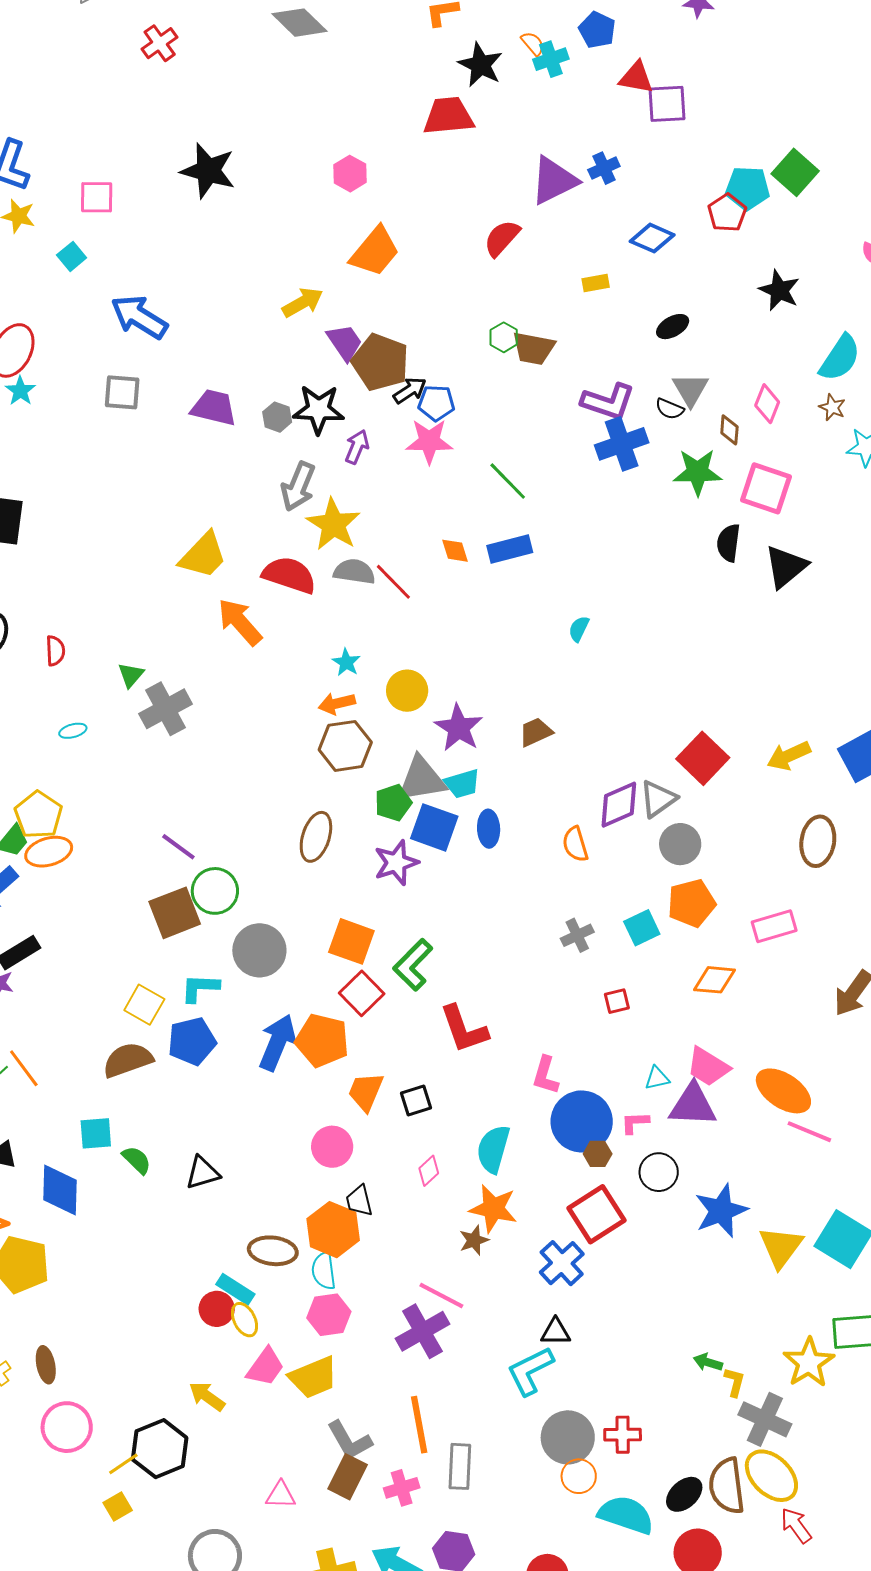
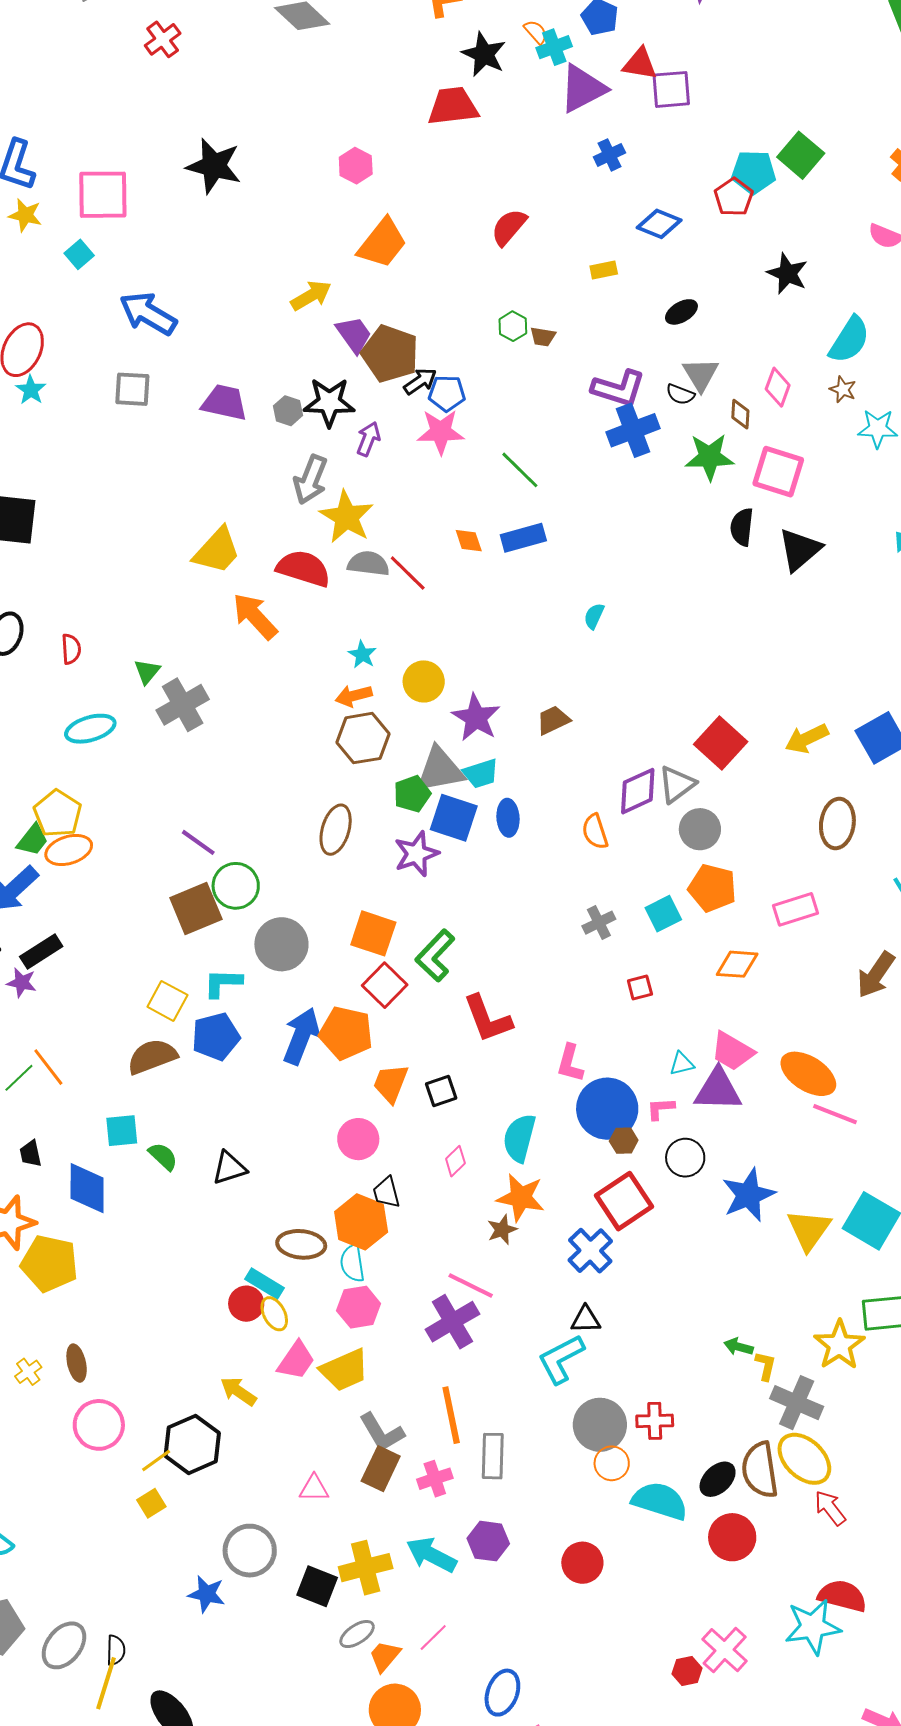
purple triangle: (554, 181) -> (583, 89), moved
pink square: (97, 197) -> (103, 195), size x1.5
brown trapezoid: (533, 348) -> (543, 337), size x0.6
cyan ellipse: (73, 731) -> (90, 729), size x1.8
orange pentagon: (691, 903) -> (712, 888), turned 30

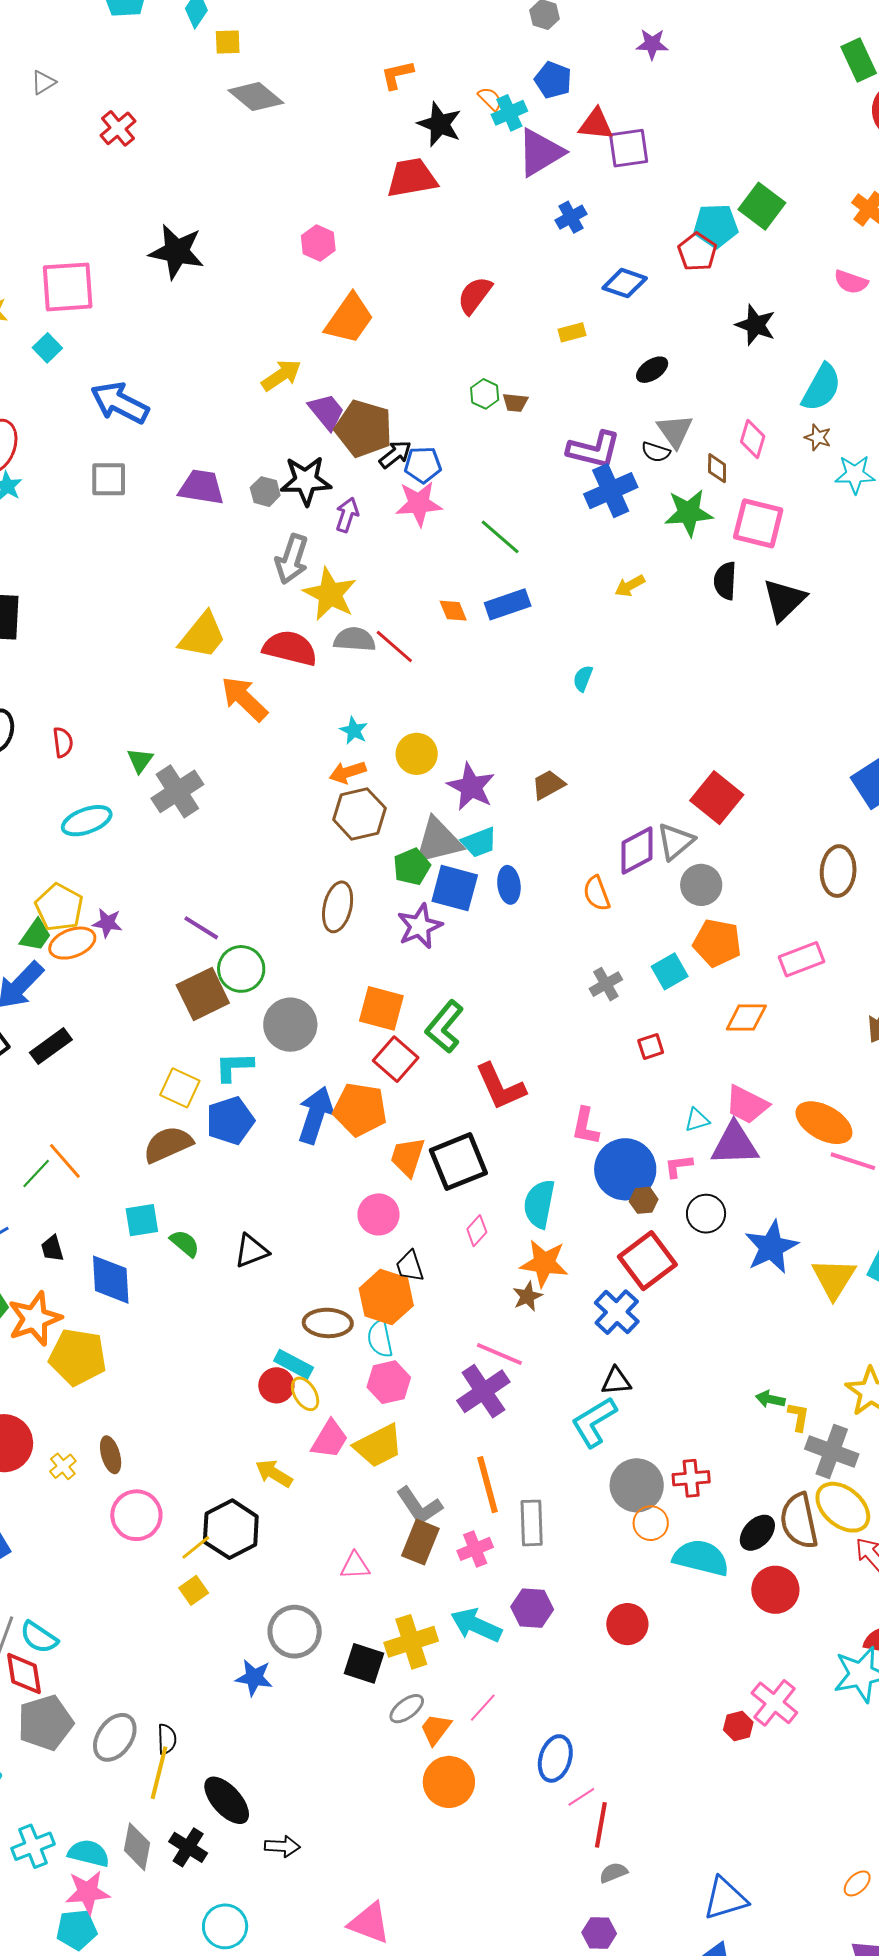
yellow arrow: (807, 739) -> (630, 586), moved, size x0.7
purple star: (22, 983) -> (107, 923), moved
black square: (441, 1091) -> (458, 1162), size x1.8

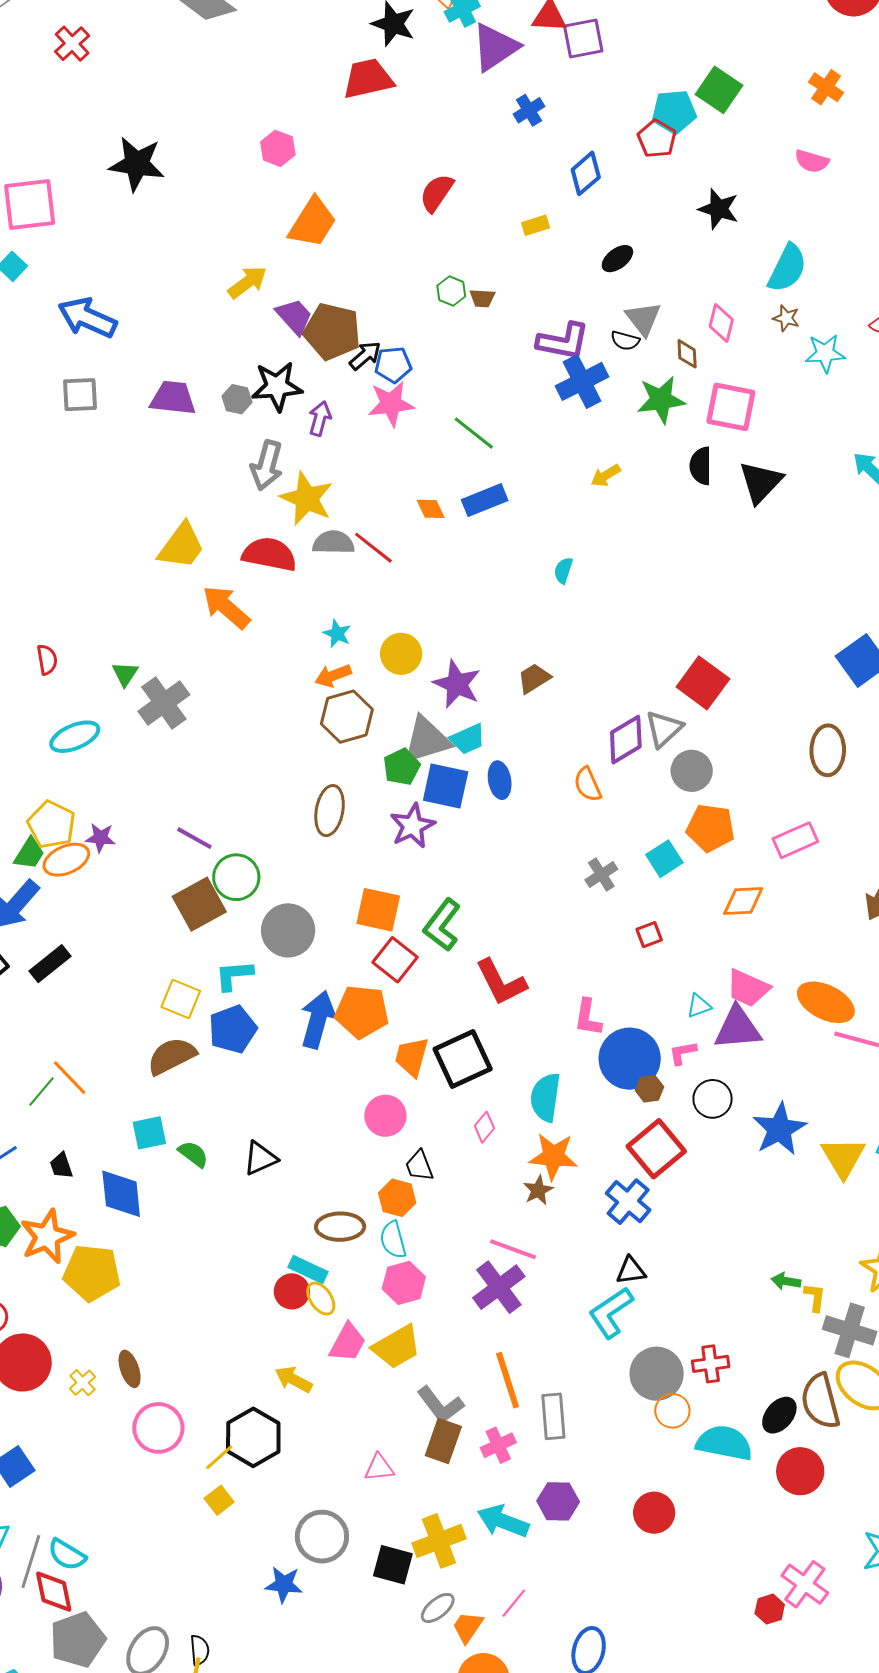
blue diamond: (625, 283) -> (586, 173), turned -57
orange hexagon: (386, 1297) -> (397, 1198), size x0.7

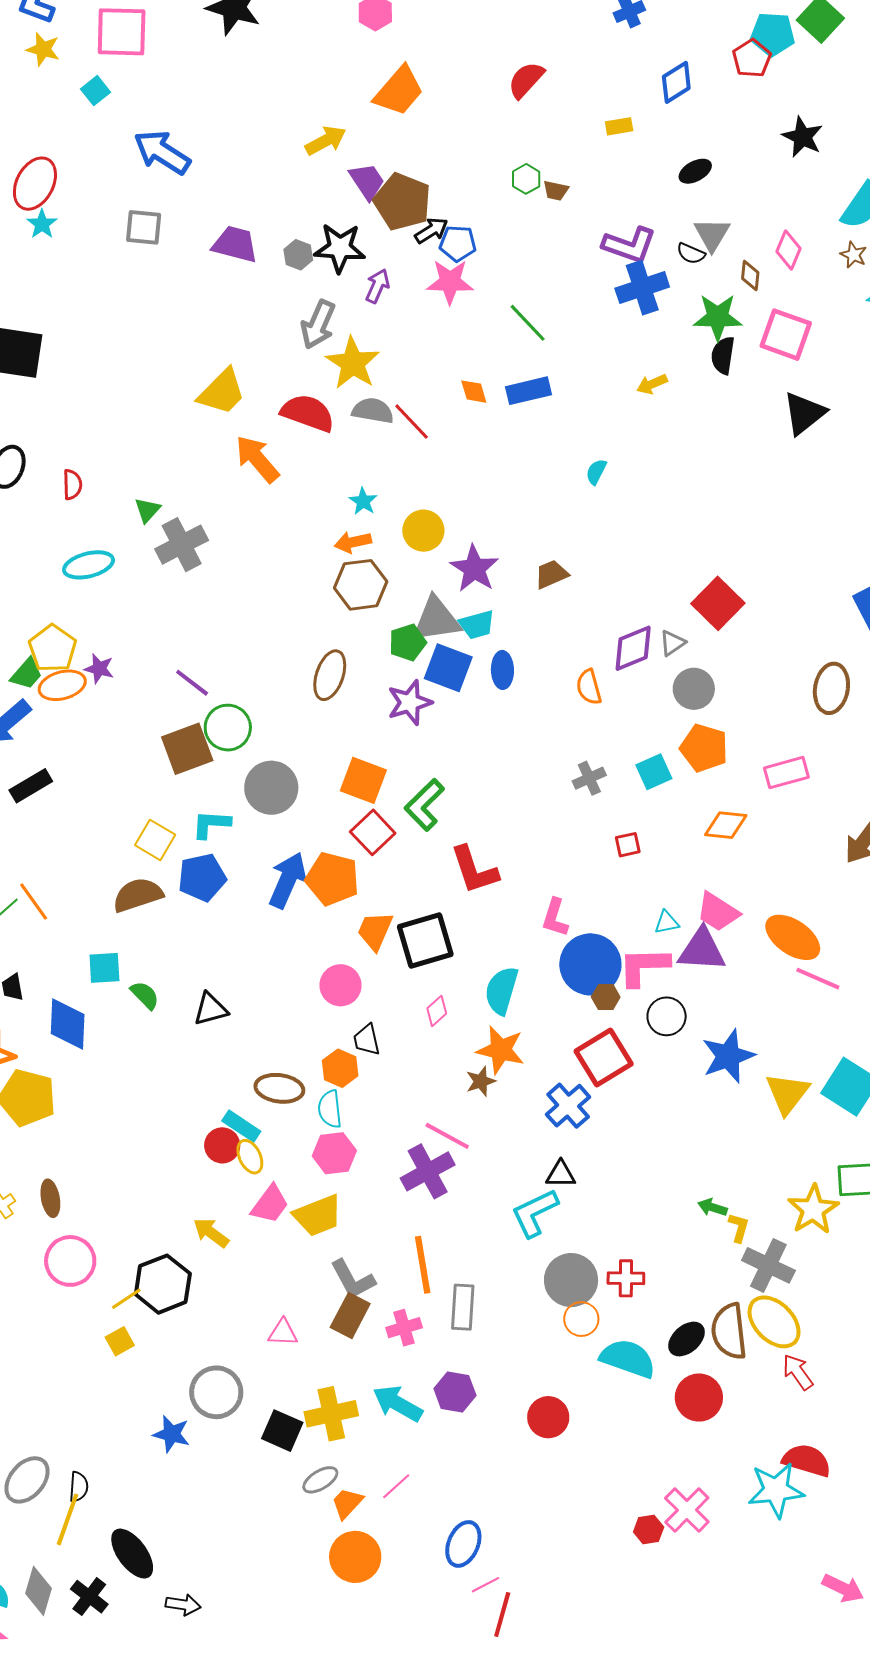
black semicircle: (701, 466) -> (723, 355), moved
gray triangle: (664, 729) -> (672, 643), size x0.7
pink L-shape: (683, 1053) -> (644, 966), size x1.8

